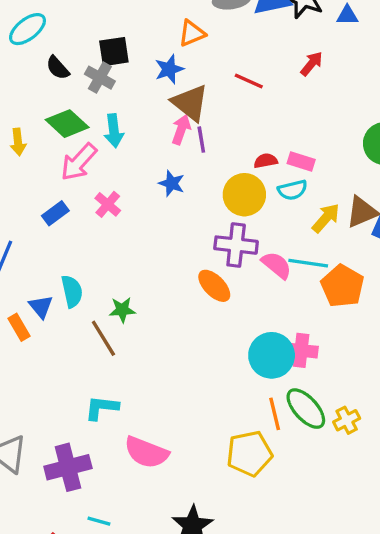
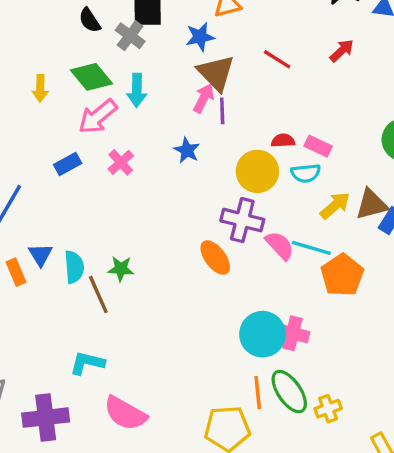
cyan semicircle: (72, 291) -> (74, 267), moved

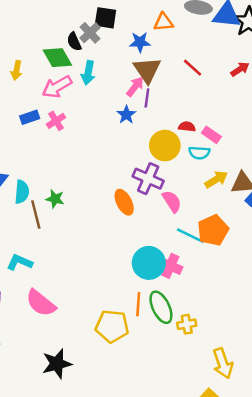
black semicircle: (90, 20) -> (74, 42), moved
yellow arrow: (40, 88) -> (17, 70), moved
blue star: (187, 150) -> (126, 115), moved
pink cross: (121, 162) -> (56, 121), moved
cyan line: (311, 248) -> (190, 236), moved

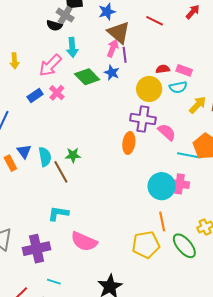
black semicircle: (74, 42) -> (54, 26), turned -35
green diamond: (57, 58) -> (87, 77), moved
orange ellipse: (124, 202) -> (129, 143), turned 50
green ellipse: (161, 307) -> (184, 246), moved

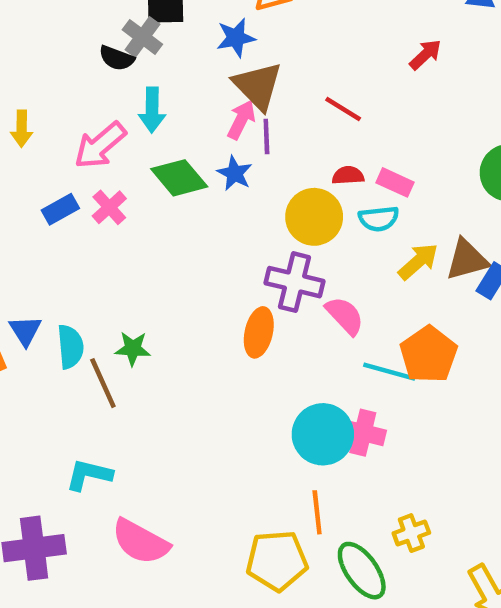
red line: (155, 21) -> (343, 109), moved

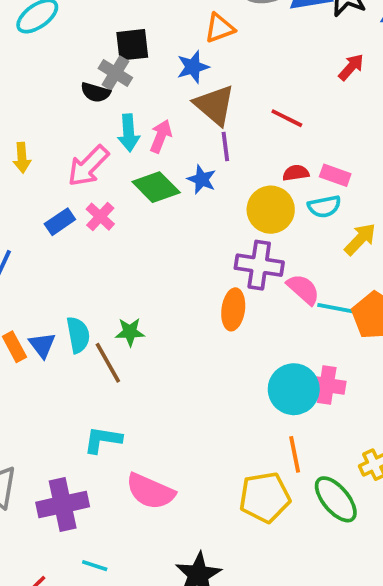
pink arrow: (241, 120) -> (161, 136), moved
blue triangle: (25, 331) -> (42, 345), moved
cyan line: (389, 372) -> (339, 309), moved

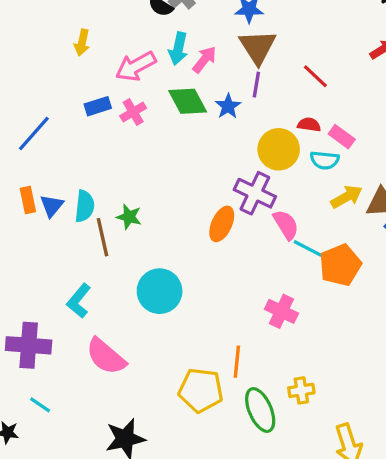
cyan circle: (294, 389) -> (160, 291), moved
cyan L-shape: (103, 440) -> (79, 301), turned -76

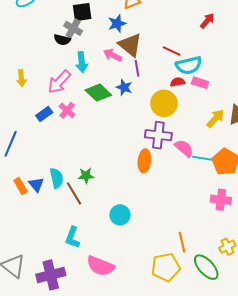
pink arrow: (204, 60) -> (113, 55), moved, turned -84
cyan semicircle: (325, 160) -> (189, 65), moved, size x1.4
cyan circle: (160, 291) -> (120, 215), size x0.7
pink cross: (281, 311) -> (221, 200), moved

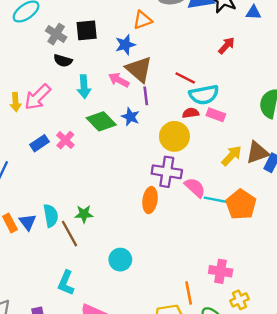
gray cross: (73, 28) -> (56, 34), moved
pink arrow: (59, 82) -> (38, 97), moved
pink cross: (221, 200) -> (221, 271), moved

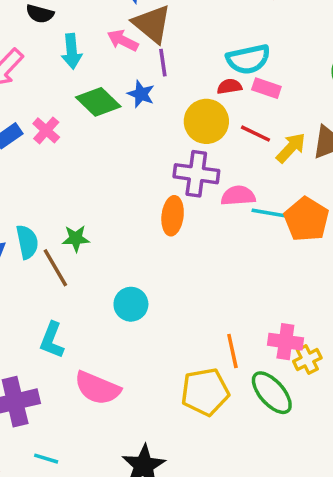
red line: (185, 78) -> (255, 134), moved
pink semicircle: (195, 187) -> (238, 196), turned -45
pink cross: (221, 271) -> (285, 342), moved

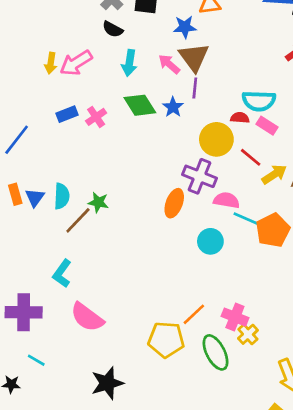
brown line: (55, 268) -> (78, 220), turned 60
cyan circle: (131, 304) -> (210, 241), moved
orange line: (232, 351) -> (194, 314), turned 45
yellow cross: (307, 360) -> (248, 334), turned -30

